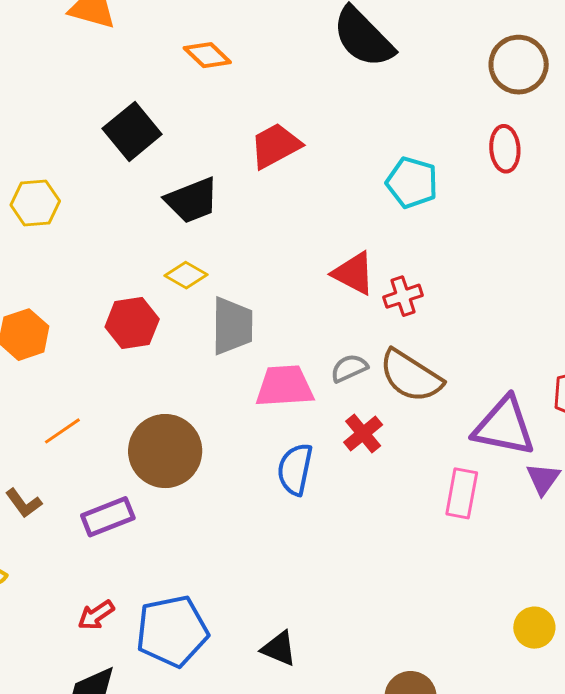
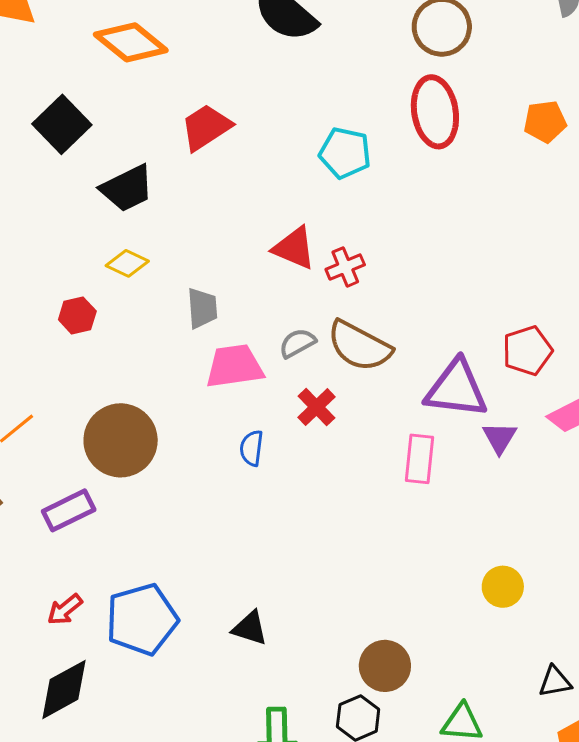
orange diamond: (207, 55) -> (131, 42), size x1.5
red ellipse: (505, 149) -> (435, 112), size x1.5
red hexagon: (132, 323) -> (77, 315), size x0.7
gray trapezoid: (232, 326) -> (202, 308), moved, size x0.7
blue semicircle: (295, 469) -> (252, 448), size x0.7

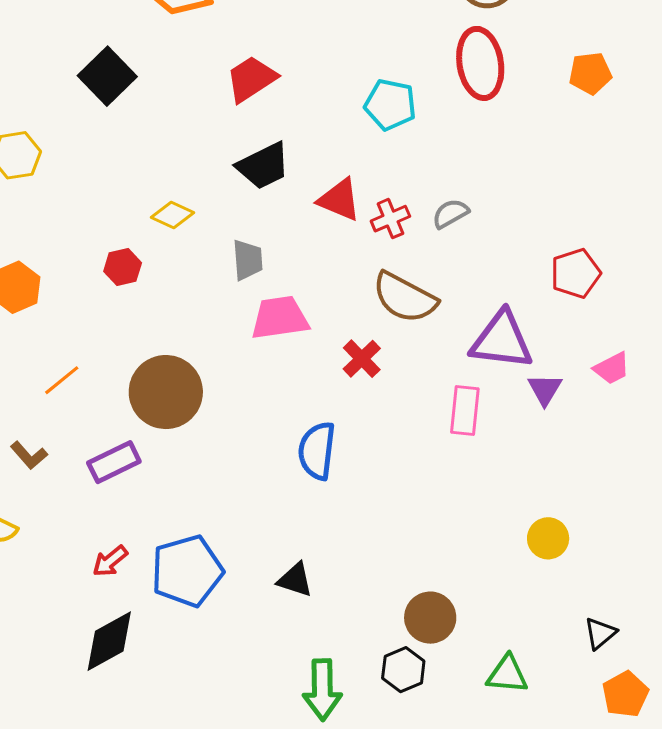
black trapezoid: (127, 188) -> (263, 166), moved
gray semicircle: (297, 343) -> (450, 214), moved
red pentagon: (527, 351) -> (576, 273), moved
blue semicircle: (252, 448) -> (317, 451), moved, size x1.6
black triangle: (555, 682) -> (600, 633), turned -30

